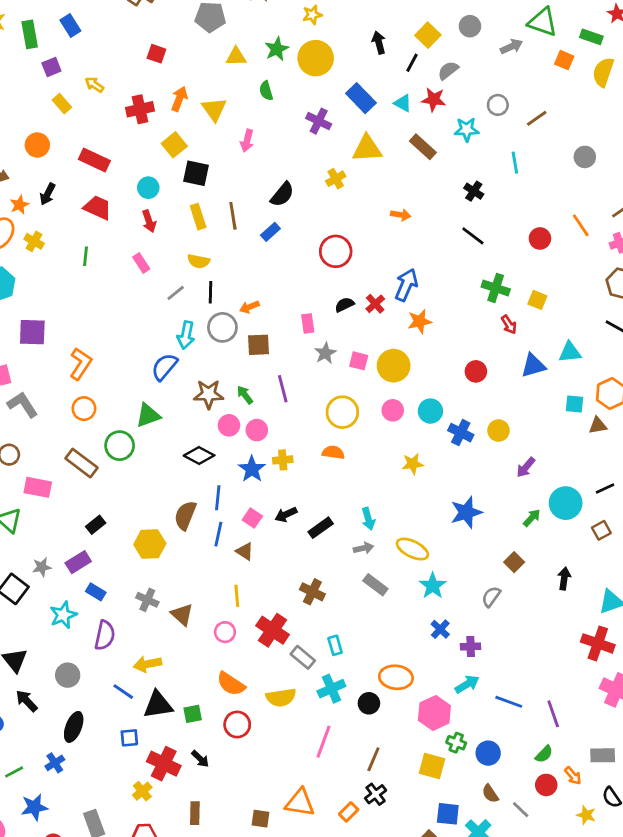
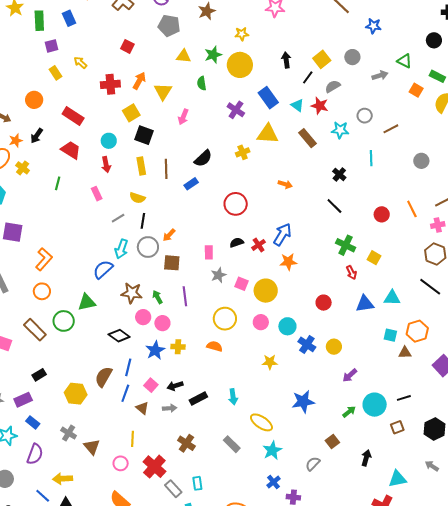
green triangle: (543, 22) -> (404, 61), size x0.7
orange arrow: (249, 307) -> (169, 235), turned -32
gray arrow: (364, 548) -> (170, 408), moved

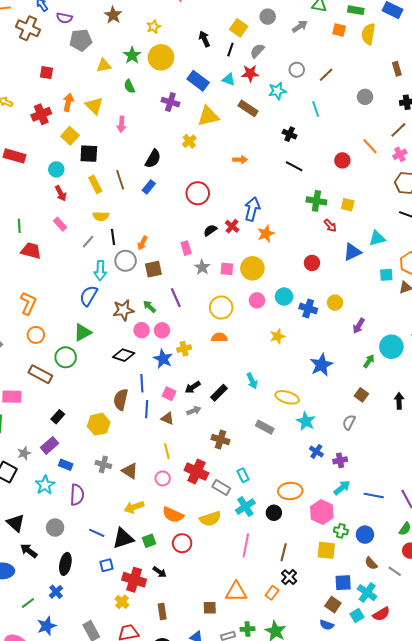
red trapezoid: (71, 150) -> (31, 251), moved
yellow arrow: (63, 479) -> (134, 507), moved

